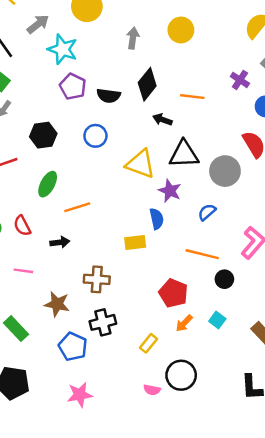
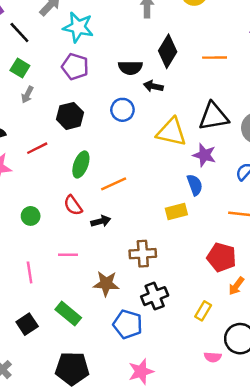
purple pentagon: (73, 87) -> (75, 67), moved
black arrow: (162, 120) -> (153, 86), moved
red semicircle: (22, 226) -> (73, 205), moved

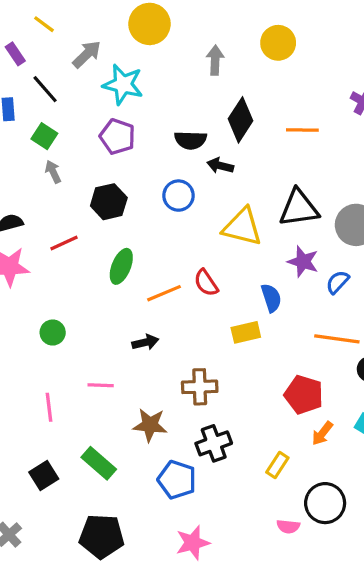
gray arrow: (27, 95) -> (53, 172), turned 126
purple star: (204, 155) -> (303, 262), moved
red semicircle: (73, 205) -> (206, 283), moved

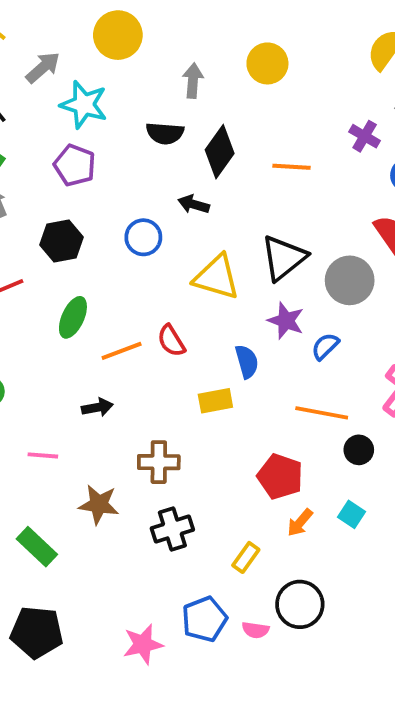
black semicircle: (191, 140) -> (165, 133), moved
black triangle: (299, 208) -> (284, 258), turned -33
blue pentagon: (177, 480) -> (204, 619), moved, turned 30

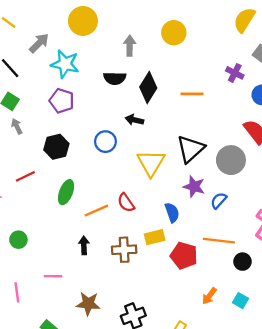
yellow triangle: (217, 277) -> (151, 163), turned 48
black arrow: (97, 407) -> (84, 245), turned -78
brown cross: (159, 462) -> (124, 250), moved
red pentagon: (280, 476) -> (184, 256), moved
orange arrow: (300, 523) -> (209, 296), moved

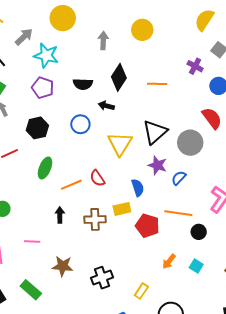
black semicircle: (115, 78) -> (83, 84), moved

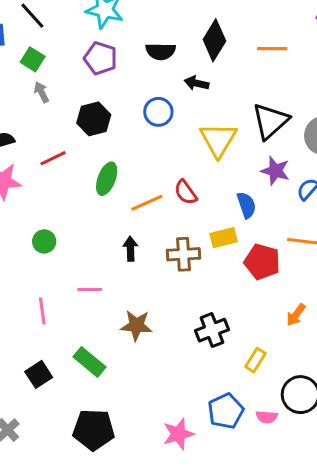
black cross: (102, 278) -> (212, 330), moved

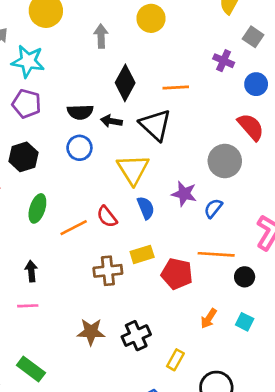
black semicircle: (161, 51) -> (80, 112), moved
black triangle: (270, 121) -> (155, 125), moved, turned -32
blue semicircle: (246, 205) -> (146, 208), moved
black arrow: (130, 249) -> (31, 271), moved
brown star: (136, 325) -> (91, 332), moved

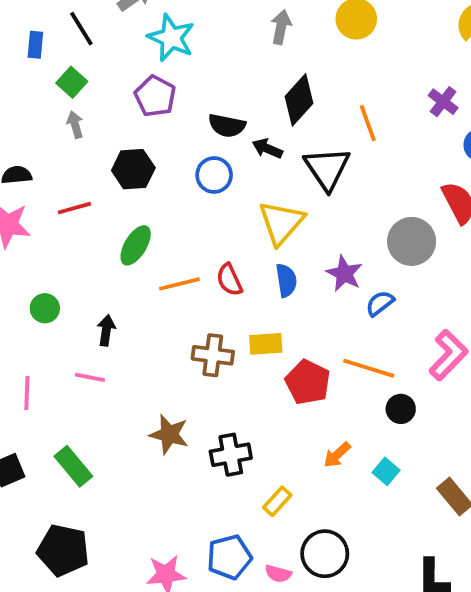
orange line: (176, 87) -> (368, 123), turned 60

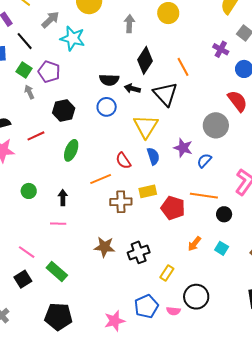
purple pentagon: (155, 96) -> (49, 72), moved
orange line: (179, 284) -> (101, 179), moved
pink line: (27, 393) -> (27, 252), moved, turned -48

